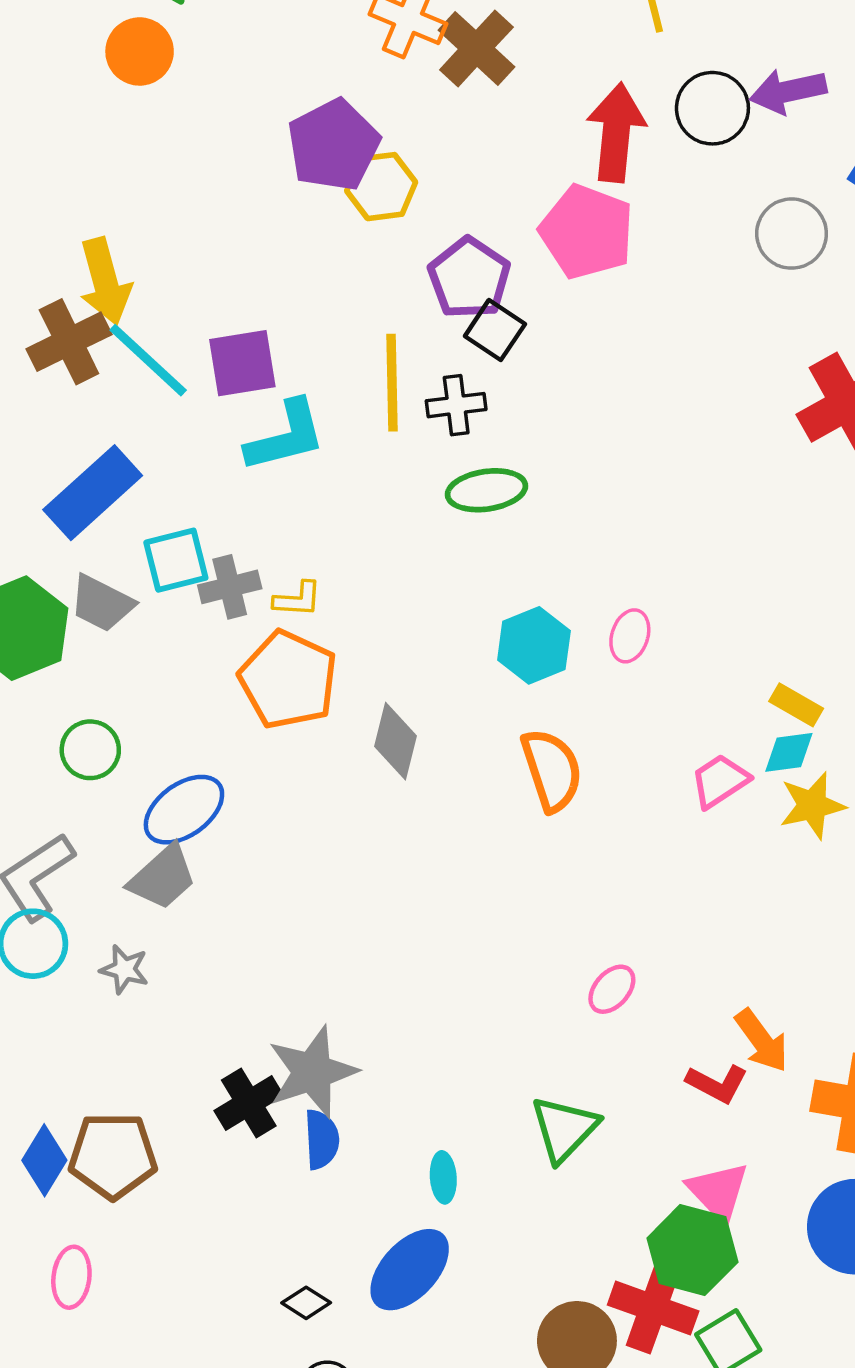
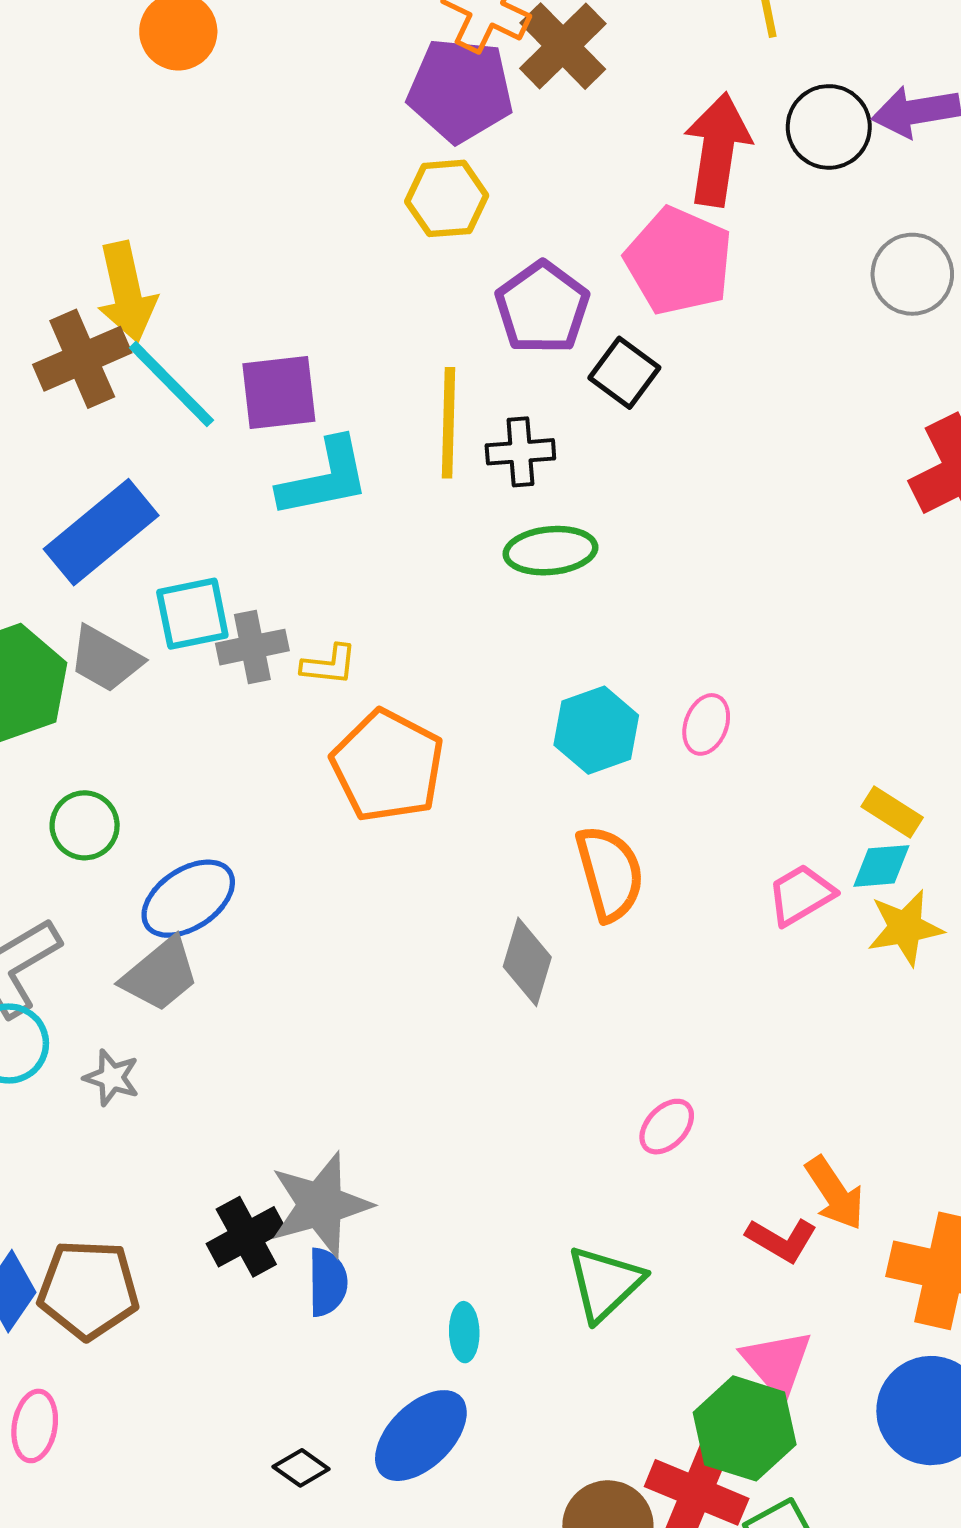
purple pentagon: (333, 145) -> (460, 90), moved, turned 30
black square: (495, 330) -> (624, 373), moved
orange pentagon: (288, 680) -> (388, 766), moved
gray diamond: (396, 741) -> (527, 962), moved

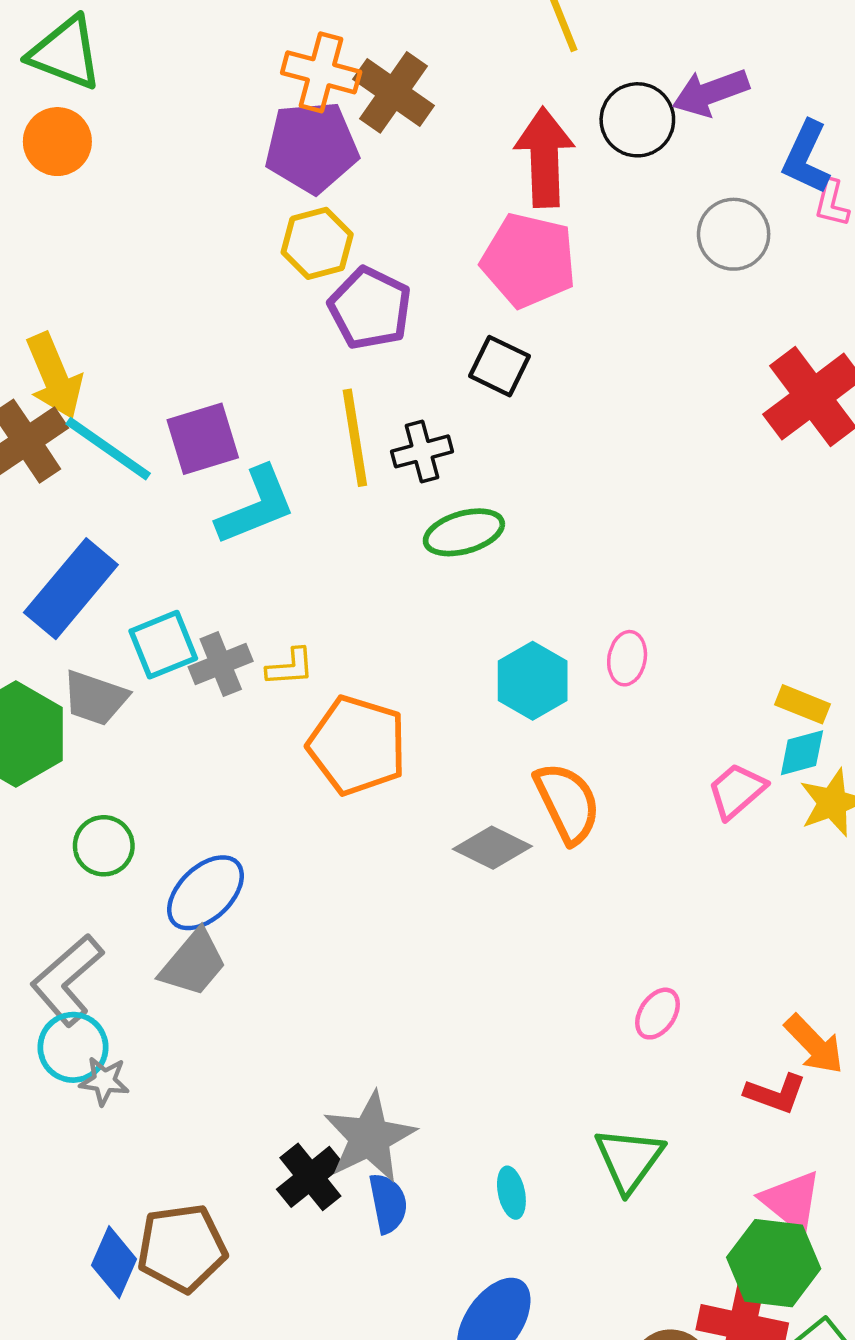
purple pentagon: (542, 308) -> (370, 308), moved
gray diamond: (527, 962) -> (492, 848), moved, turned -70
gray star: (112, 1078) -> (104, 1081), moved
cyan ellipse: (464, 1332) -> (511, 1193), moved

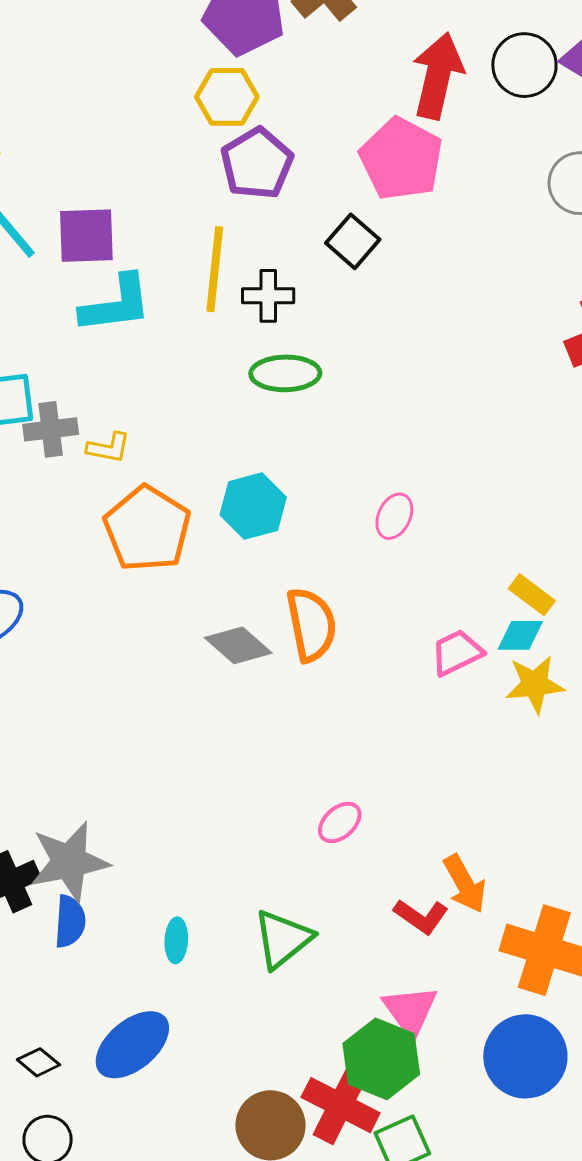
cyan hexagon: (533, 681) -> (253, 506), moved

